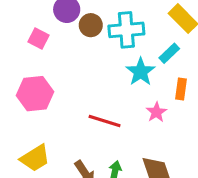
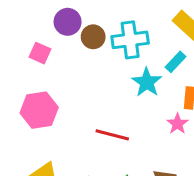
pink star: (156, 112) -> (178, 124), moved

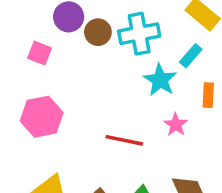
pink star: (178, 124) -> (176, 125), moved

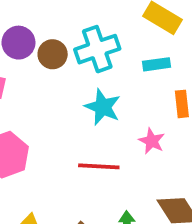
cyan rectangle: (191, 56) -> (157, 64), turned 50
cyan star: (160, 80) -> (103, 107), moved

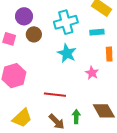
brown circle: (53, 54) -> (34, 34), moved
red line: (99, 166) -> (55, 95), moved

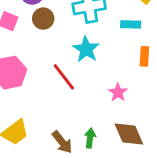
pink star: (92, 73) -> (118, 92), moved
red line: (55, 95) -> (64, 77), moved, turned 40

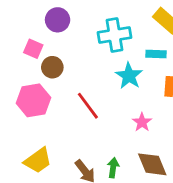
brown circle: (43, 19) -> (52, 67), moved
cyan star: (86, 49) -> (129, 76), moved

